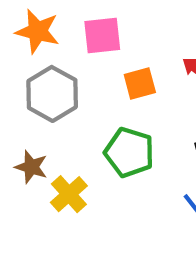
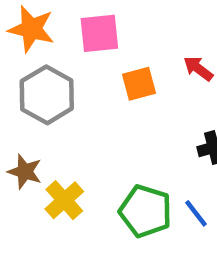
green pentagon: (129, 152) -> (146, 211), moved

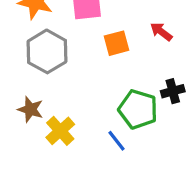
green pentagon: (146, 211) -> (138, 109), moved
blue line: (196, 213) -> (116, 141), moved

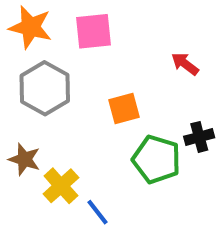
orange square: (116, 43) -> (124, 109), moved
blue line: (116, 141) -> (98, 212), moved

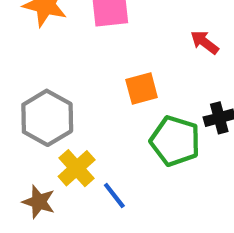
gray hexagon: (45, 88) -> (47, 118), moved
brown star: (24, 159) -> (39, 202), moved

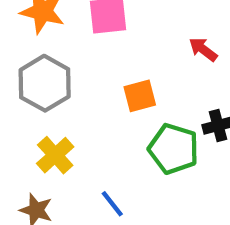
gray hexagon: (47, 118) -> (45, 83), moved
yellow cross: (77, 168) -> (55, 155), moved

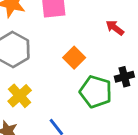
orange square: (140, 96) -> (74, 58), turned -30

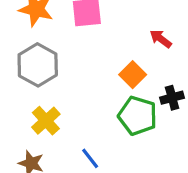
orange square: (74, 58) -> (133, 75), moved

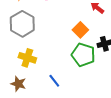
yellow cross: (46, 121) -> (27, 58), turned -30

